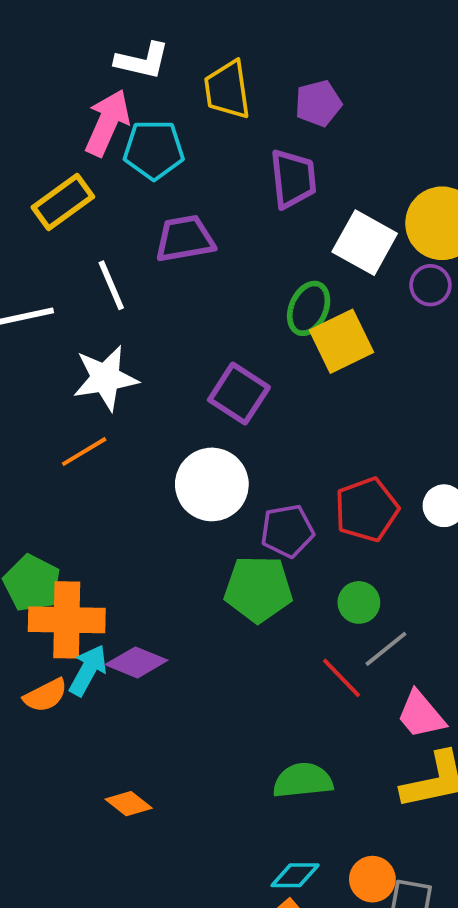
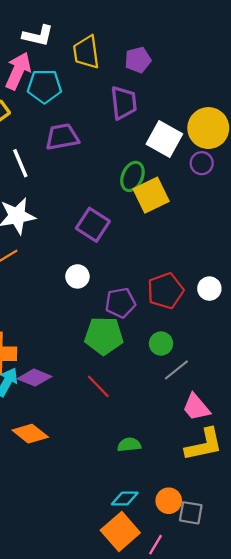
white circle: (212, 484) -> (77, 276), size x0.6
red line: (341, 678) -> (98, 386), moved
green semicircle: (303, 780) -> (129, 445), size x0.7
orange diamond: (129, 804) -> (30, 434), moved, size x1.4

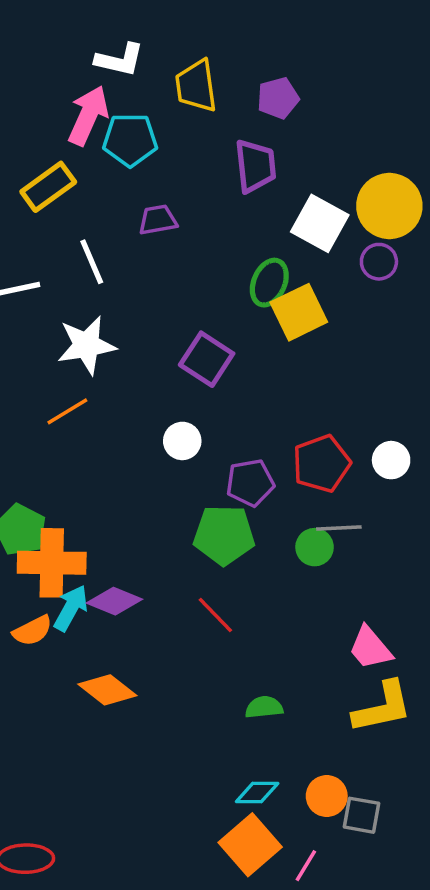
purple trapezoid: (62, 137) -> (158, 220), size x0.7
gray line: (176, 370) -> (339, 528), moved, turned 36

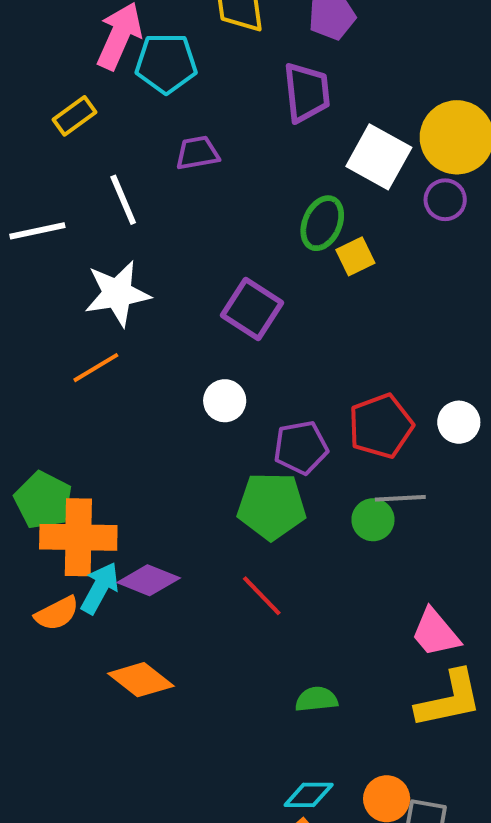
yellow rectangle: (48, 187) -> (74, 116), size x0.7
yellow square: (299, 312) -> (355, 256), size x0.6

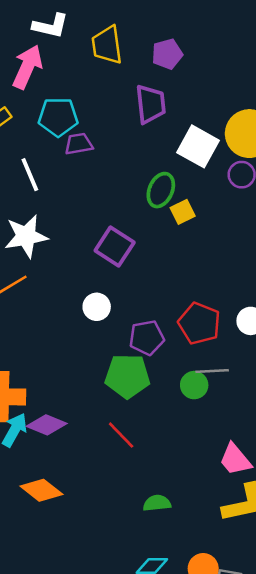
cyan pentagon: (166, 63) -> (58, 117), moved
red pentagon: (381, 426) -> (199, 323), turned -30

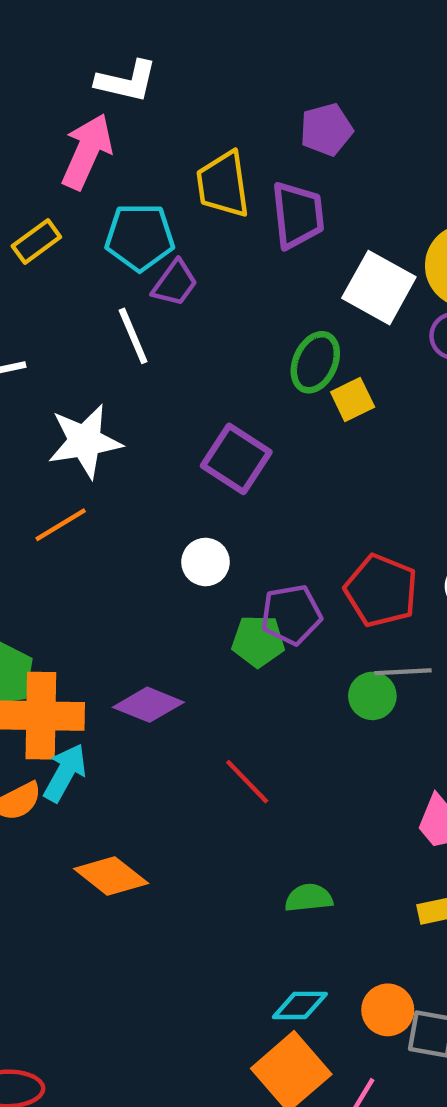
yellow trapezoid: (107, 45) -> (223, 184), moved
purple trapezoid: (79, 144) -> (175, 283), turned 136
white line: (30, 175) -> (133, 336), moved
green pentagon: (127, 376) -> (258, 641), moved, size x0.7
purple diamond: (47, 425) -> (148, 705), moved

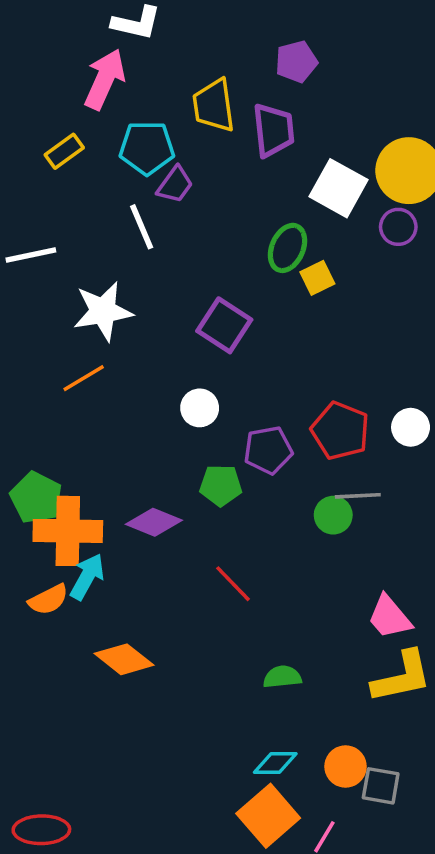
green pentagon: (258, 641) -> (221, 485), moved

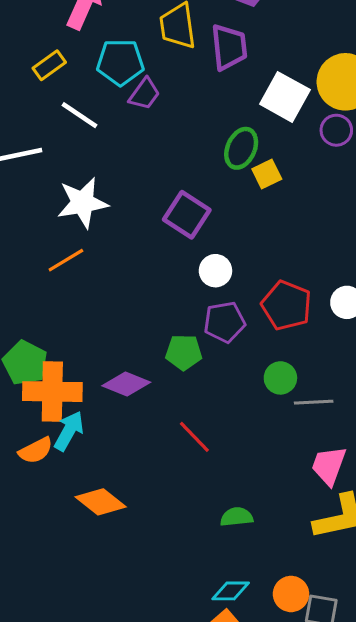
white line: (142, 227) -> (79, 115), moved, turned -33
white circle: (200, 408) -> (215, 271), moved
gray line: (358, 496) -> (314, 402), moved
pink trapezoid: (389, 617) -> (329, 466), turned 60

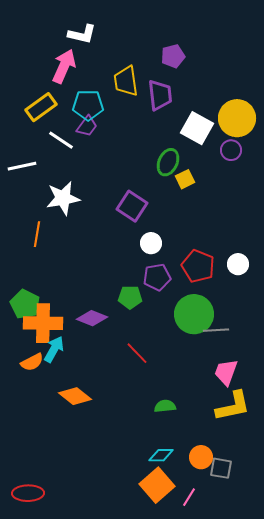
yellow rectangle: (49, 65) -> (41, 107), size x1.4
purple trapezoid: (144, 94) -> (87, 126), moved
orange line: (66, 260) -> (37, 234), moved, turned -50
green circle: (280, 378) -> (194, 314), size x1.8

